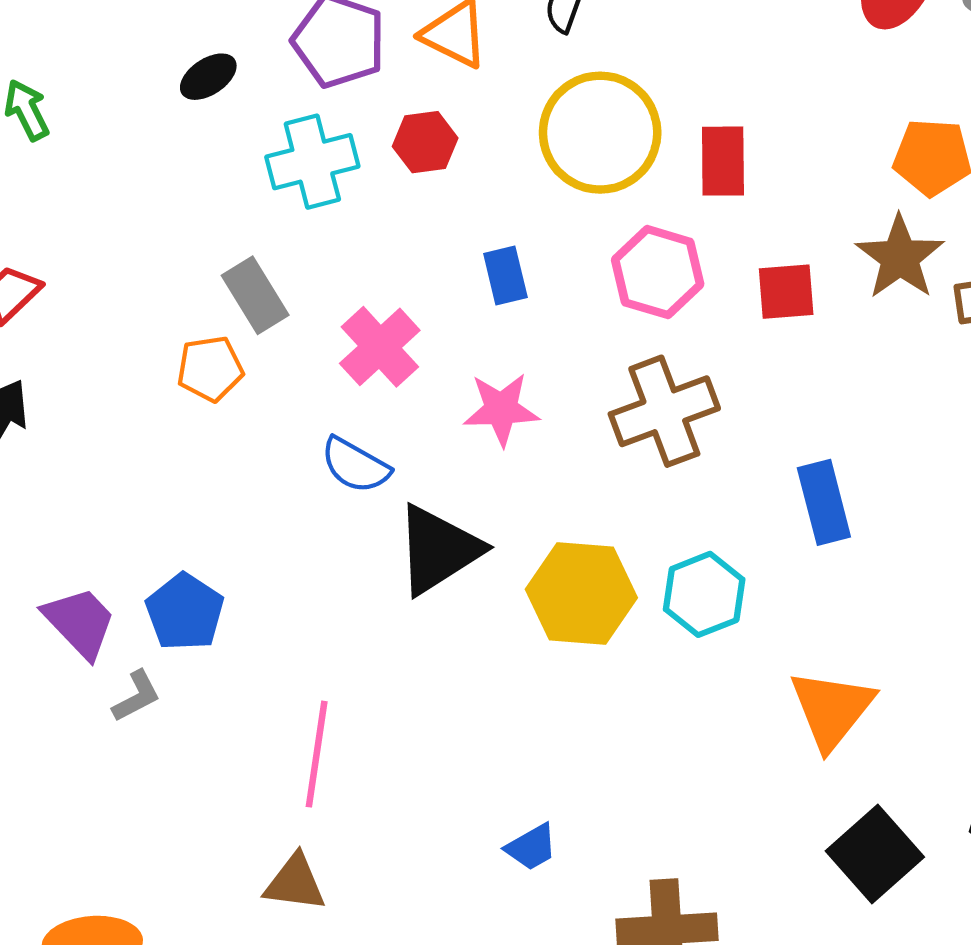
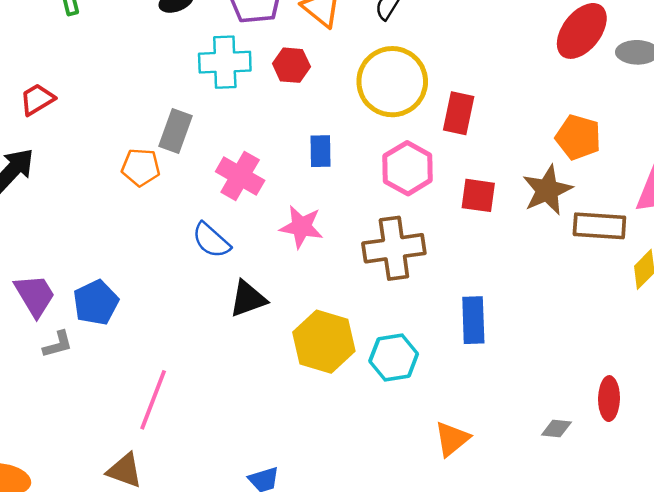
gray rectangle: (255, 295) -> (176, 131), turned 39
pink cross: (380, 347) -> (240, 176), turned -30
black triangle: (438, 550) -> (248, 299), size x0.7
orange triangle: (832, 709) -> (452, 439), size x0.7

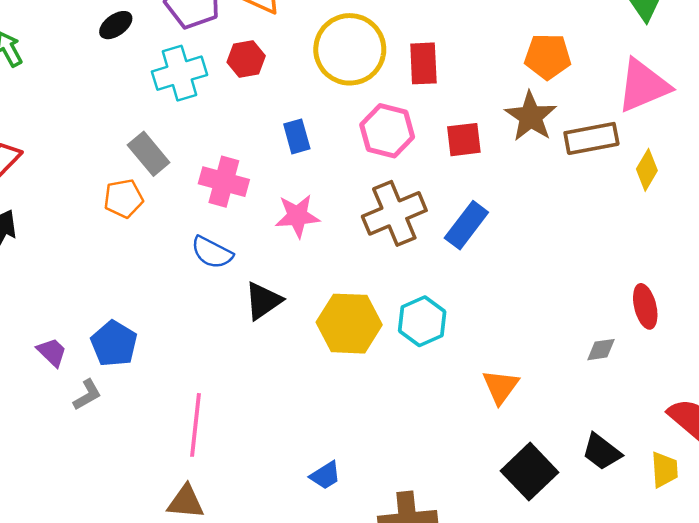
gray rectangle: (176, 131) -> (149, 154), turned -45
purple trapezoid: (35, 295) -> (52, 352), size x0.7
blue rectangle: (473, 320) -> (466, 225), moved, turned 54

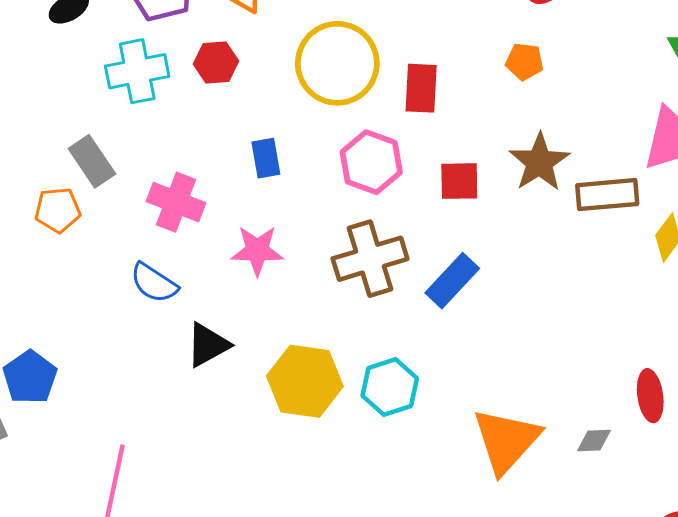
orange pentagon: (548, 56) -> (525, 62), moved, size x0.7
orange triangle: (501, 387) -> (506, 441), moved, size x1.6

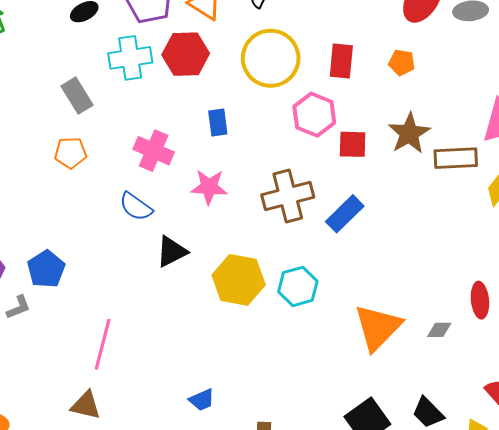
red hexagon: (216, 63) -> (186, 54), size x1.5
red rectangle: (421, 88) -> (341, 61), moved
gray rectangle: (92, 161) -> (77, 96), moved
pink hexagon: (371, 162) -> (314, 115), moved

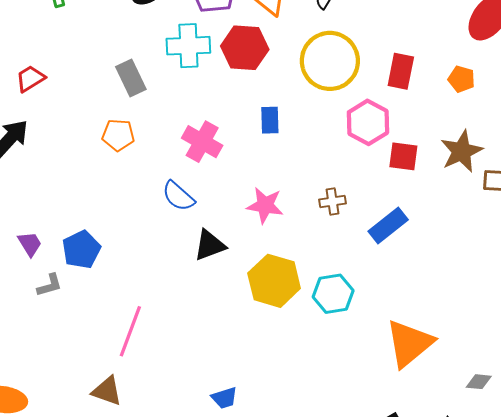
pink star: (209, 187) -> (265, 205), moved
brown cross: (288, 196) -> (333, 202), size x0.5
gray diamond: (439, 330) -> (479, 382), moved

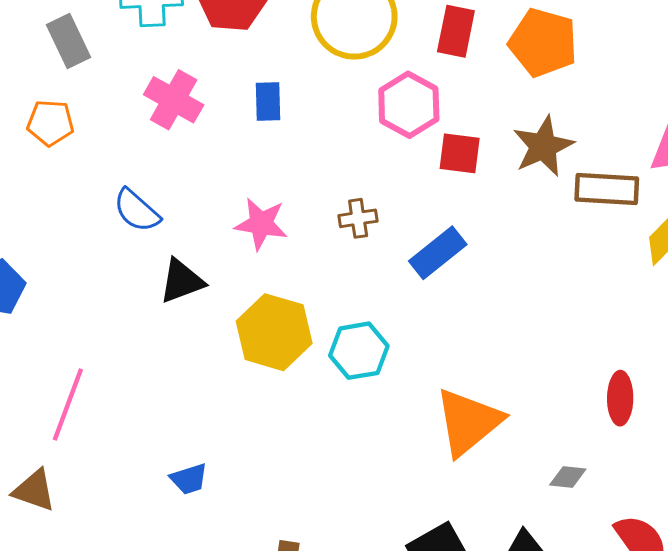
orange pentagon: (461, 79) -> (543, 43), size x1.8
pink cross: (202, 142) -> (174, 100), moved
blue trapezoid: (224, 398) -> (189, 479), moved

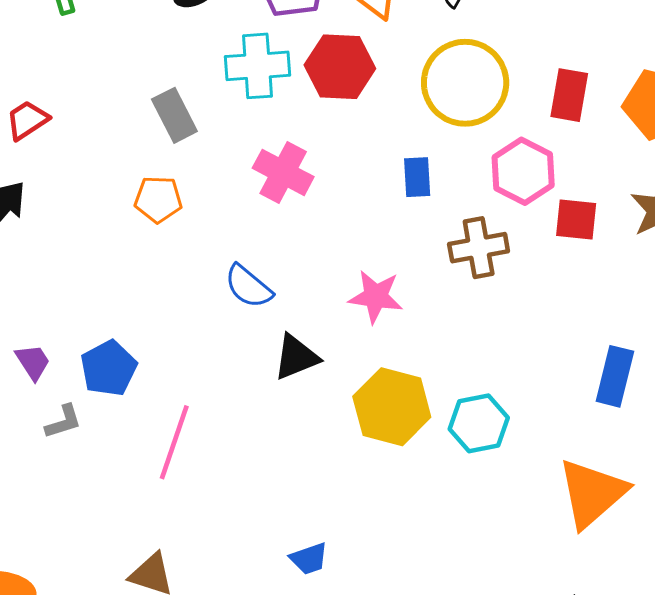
blue rectangle: (268, 101) -> (417, 177), moved
brown cross: (358, 218) -> (479, 248), moved, size x1.5
blue rectangle: (438, 253) -> (615, 376), moved, turned -36
pink line: (68, 405) -> (174, 442), moved

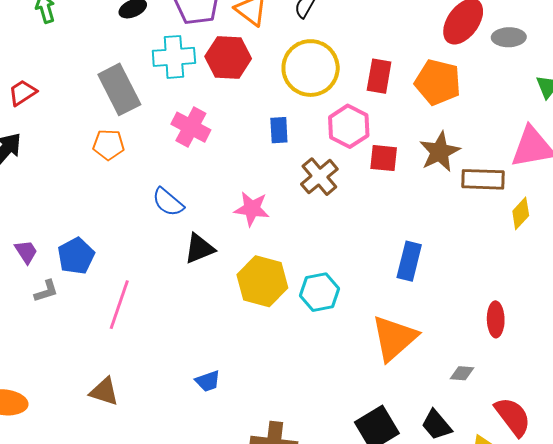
gray rectangle: (174, 115) -> (119, 89), size x1.4
brown cross: (479, 248) -> (319, 177), turned -30

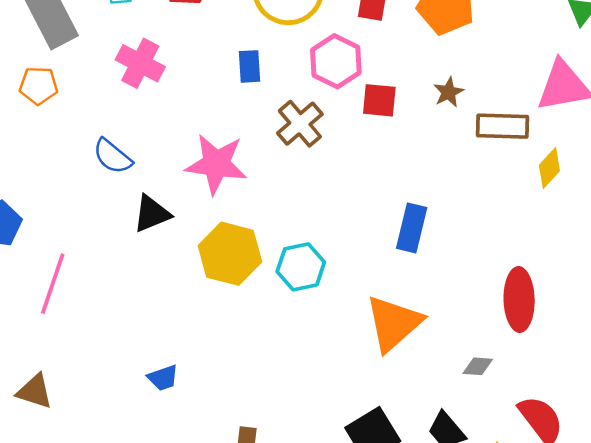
brown star: (440, 152) -> (449, 92), size x0.6
pink star: (252, 209) -> (216, 164), size x1.4
red ellipse: (496, 319) -> (519, 299), size x1.4

